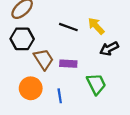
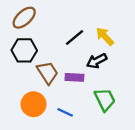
black line: (68, 27) -> (74, 38), turned -60
black arrow: (109, 49) -> (97, 61), moved
blue line: (60, 96) -> (65, 112), turned -56

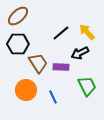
blue line: (65, 112) -> (53, 97), turned 40

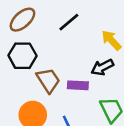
black line: (61, 33) -> (69, 22), moved

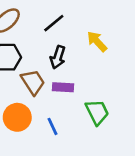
black arrow: (102, 67) -> (58, 57), moved, turned -45

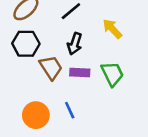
green trapezoid: (97, 112) -> (112, 74), moved
orange circle: (17, 117) -> (36, 115), moved

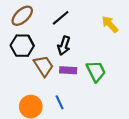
yellow arrow: (112, 29) -> (110, 24), moved

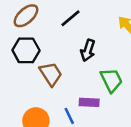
black arrow: (64, 46) -> (88, 50), moved
purple rectangle: (68, 70) -> (89, 102), moved

